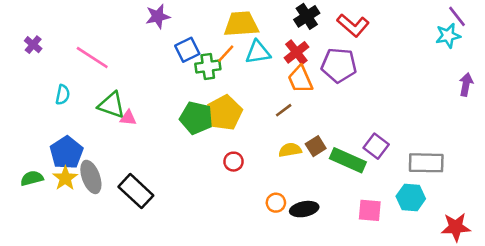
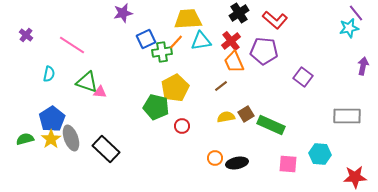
green pentagon: (196, 118) -> (156, 107), moved
purple square: (376, 146) -> (303, 77), moved
gray rectangle: (426, 163) -> (347, 116), moved

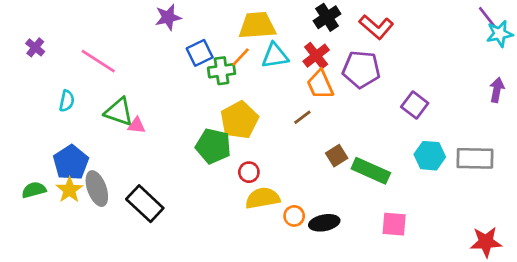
cyan star: (349, 28) -> (500, 34), moved
yellow semicircle: (226, 117) -> (263, 198), moved, size x1.4
cyan hexagon: (320, 154) -> (430, 156), moved

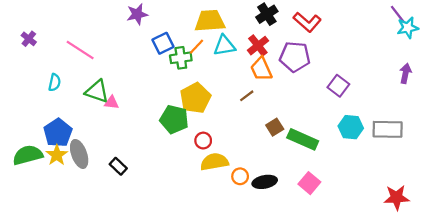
green semicircle: (34, 190) -> (28, 155), size x1.5
black rectangle: (145, 204) -> (118, 166), size x0.6
pink square: (394, 224) -> (309, 183), moved, turned 35

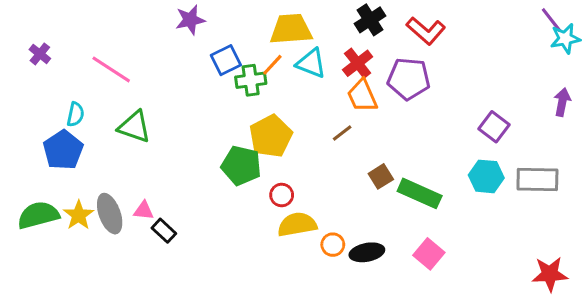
cyan triangle: (224, 46) -> (311, 63), turned 30
purple square: (338, 86) -> (494, 127), moved
pink triangle: (112, 103) -> (144, 210), moved
blue pentagon: (58, 133) -> (63, 150), moved

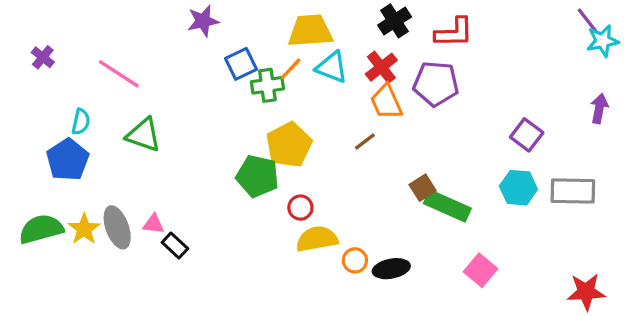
red L-shape: (426, 31) -> (454, 33), turned -42
brown square: (381, 176) -> (423, 188), moved
pink square: (429, 254) -> (480, 270), moved

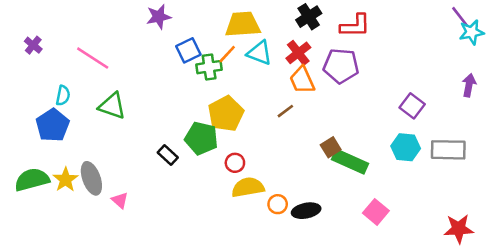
pink triangle: (153, 224) -> (120, 200), moved, turned 36
black rectangle: (175, 246) -> (168, 155), moved

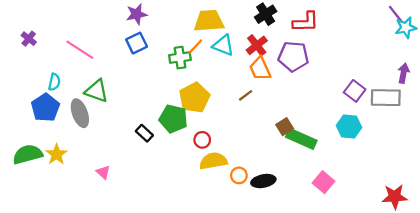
blue square: (188, 50) -> (137, 43), moved
gray rectangle: (448, 150) -> (386, 98), moved
gray ellipse: (91, 178) -> (80, 113), moved

